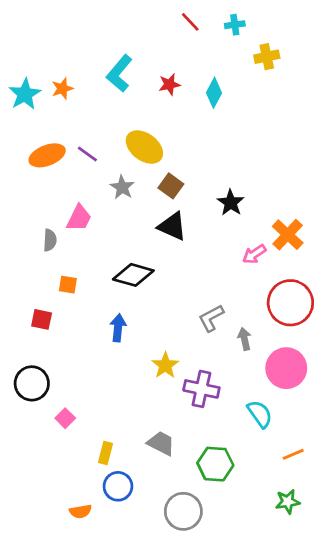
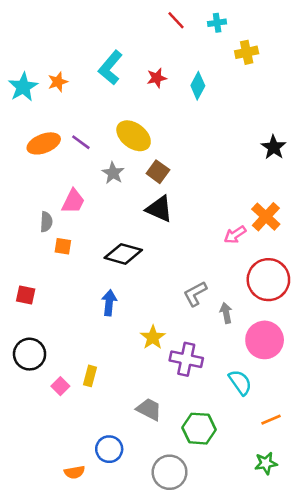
black star: (231, 203) -> (274, 147), moved
orange square: (68, 285) -> (63, 246), moved
red square: (42, 319) -> (26, 295), moved
yellow rectangle: (105, 453) -> (90, 376), moved

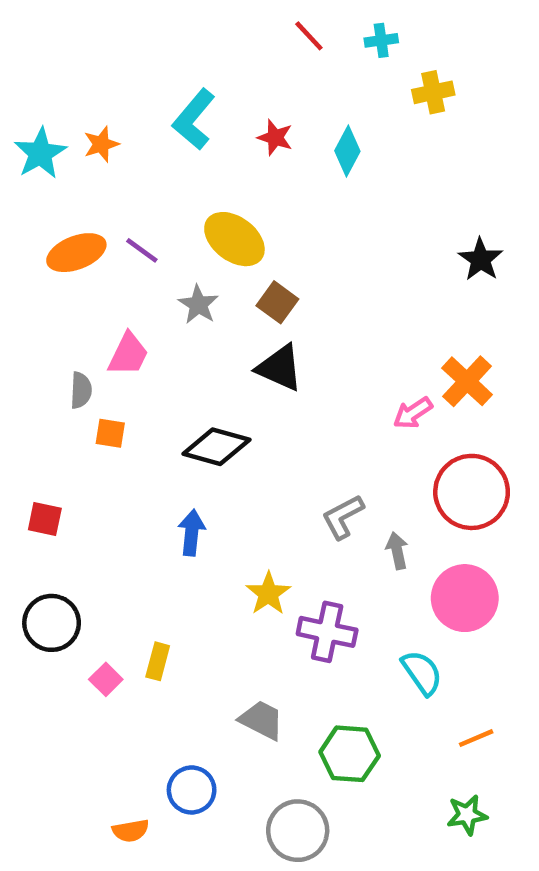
red star: (157, 78) -> (275, 137), turned 30

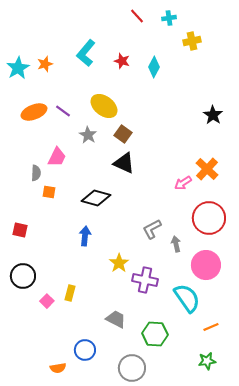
cyan semicircle: (422, 673) -> (187, 298), size x1.4

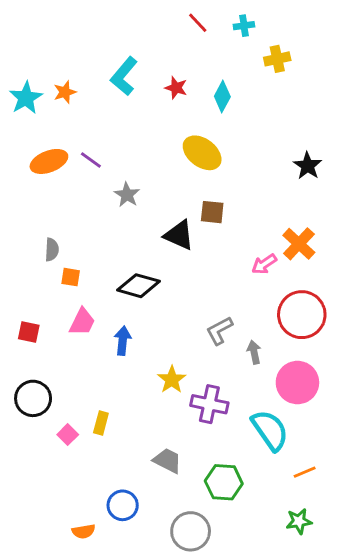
yellow ellipse: (104, 106) -> (202, 153), moved
brown square: (123, 134) -> (212, 212), moved, turned -30
pink trapezoid: (57, 157) -> (82, 322), moved

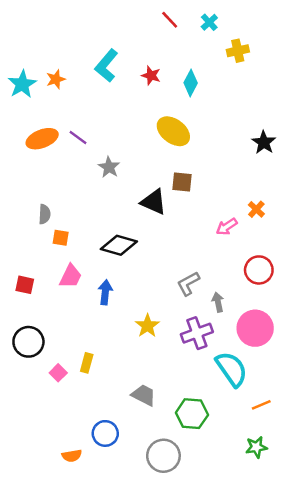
cyan cross: (244, 26) -> (209, 22), turned -35
orange cross: (299, 244) -> (256, 209), size x0.6
red circle: (302, 315) -> (259, 270), size x0.7
purple cross: (209, 404) -> (197, 333), moved, turned -32

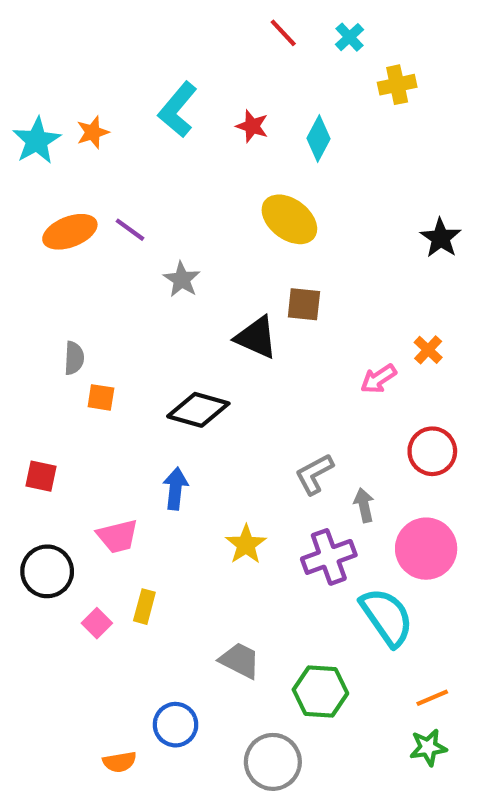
pink trapezoid: (71, 276) -> (118, 536), moved, turned 50
orange line: (261, 405) -> (432, 698), moved

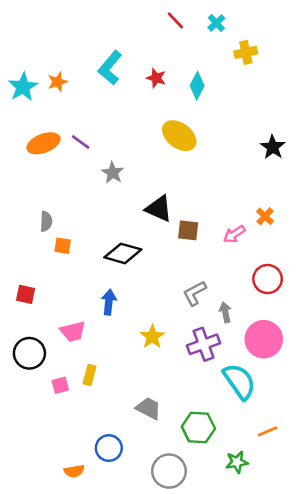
brown square: (304, 304) -> (188, 230), moved
pink square: (97, 623) -> (60, 385), turned 30
green star: (428, 747) -> (237, 462), moved

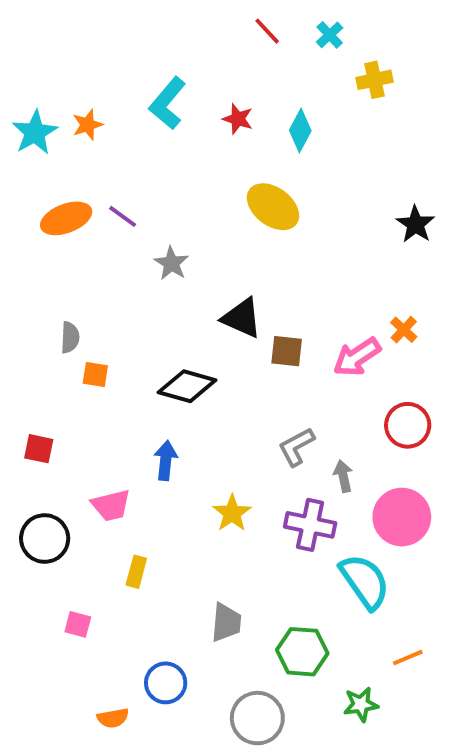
pink arrow: (234, 234) -> (357, 357), size x1.4
purple cross: (204, 344) -> (310, 525), turned 32
pink square: (60, 385) -> (78, 624), moved, turned 30
gray trapezoid: (148, 408) -> (226, 622), turned 68

